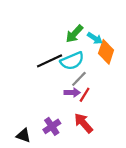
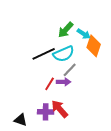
red line: (85, 95) -> (50, 84), moved
red arrow: (83, 123) -> (60, 109), moved
purple cross: (52, 126) -> (46, 112), turned 35

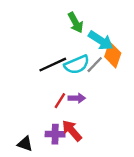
green arrow: (66, 30) -> (76, 23), moved, turned -72
cyan arrow: (84, 34) -> (101, 41), size x1.5
gray line: (70, 70) -> (95, 65), moved

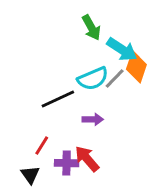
black line: (53, 65) -> (58, 99), moved
red line: (60, 101) -> (42, 146), moved
black triangle: (25, 144) -> (30, 175), turned 35

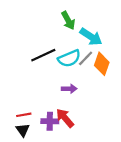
orange diamond: (136, 67) -> (102, 64), moved
black line: (58, 99) -> (43, 55), moved
red line: (42, 146) -> (24, 115), moved, turned 48

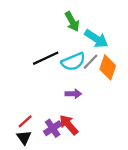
red line: (24, 115) -> (25, 121), turned -32
purple cross: (50, 121) -> (53, 128), turned -35

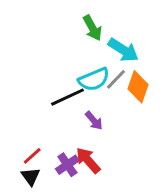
black line: (46, 58) -> (67, 97), moved
purple arrow: (73, 94) -> (94, 121), turned 49

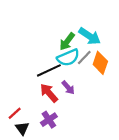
green arrow: (92, 28) -> (67, 41), moved, turned 66
red line: (32, 156) -> (15, 113), moved
red arrow: (88, 160) -> (49, 93), moved

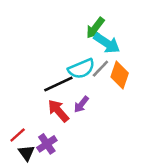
green arrow: (67, 41) -> (95, 28), moved
purple arrow: (68, 88) -> (81, 104), turned 80
purple cross: (49, 120) -> (47, 144), moved

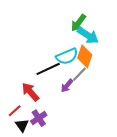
gray line: (100, 69) -> (80, 74), moved
orange diamond: (120, 75) -> (85, 56), moved
red arrow: (58, 111) -> (30, 92), moved

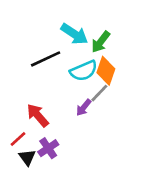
green arrow: (78, 23) -> (101, 42), moved
cyan arrow: (88, 35) -> (74, 34), moved
black line: (48, 69) -> (46, 59), moved

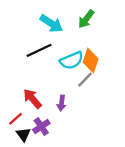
cyan arrow: (74, 34) -> (51, 24), moved
green arrow: (101, 42) -> (86, 19), moved
purple arrow: (84, 107) -> (61, 103), moved, turned -32

